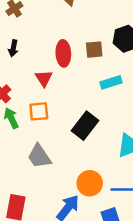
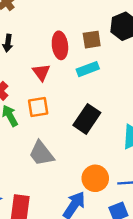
cyan rectangle: (111, 82) -> (88, 69), moved

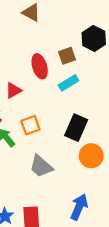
red triangle: (41, 72) -> (13, 90), moved, turned 48
orange circle: (95, 178) -> (91, 156), moved

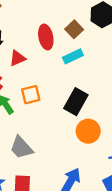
brown square: (67, 56) -> (74, 29), turned -30
gray trapezoid: (41, 166) -> (21, 148), moved

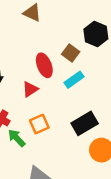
red triangle: (17, 58) -> (30, 89), moved
black rectangle: (76, 102) -> (85, 123), turned 40

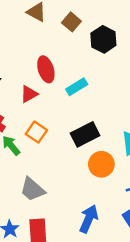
brown square: (71, 53) -> (71, 22), moved
orange square: (39, 124) -> (36, 132), turned -36

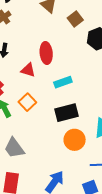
cyan rectangle: (77, 87) -> (63, 82), moved
red triangle: (29, 94) -> (28, 70), turned 35

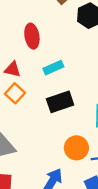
red triangle: (28, 70) -> (13, 69), moved
orange circle: (75, 140) -> (76, 148), moved

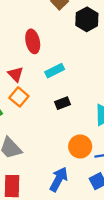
red triangle: (13, 69) -> (16, 74), turned 35
black rectangle: (60, 102) -> (62, 103), size x0.6

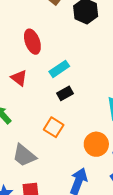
orange square: (19, 97) -> (54, 127), moved
black rectangle: (62, 103) -> (65, 93), moved

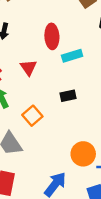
cyan rectangle: (59, 69) -> (72, 56), moved
orange square: (54, 127) -> (32, 116), moved

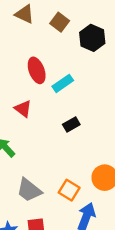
orange square: (32, 116) -> (69, 190), moved

